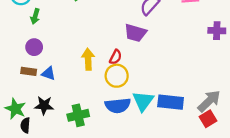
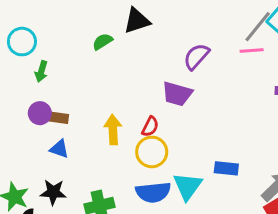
brown rectangle: (29, 71) -> (58, 118), moved
blue rectangle: (171, 102) -> (226, 168), moved, size x0.7

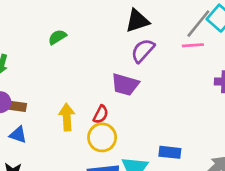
black triangle: (137, 21) -> (137, 21), moved

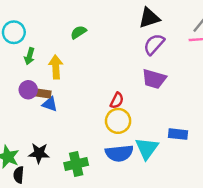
purple trapezoid: (125, 85) -> (154, 79), moved
yellow arrow: (67, 117) -> (56, 67), moved
blue triangle: (18, 135) -> (50, 104), moved

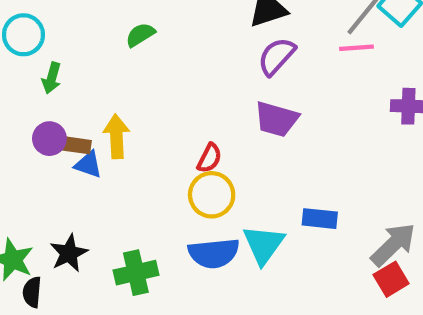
yellow arrow: (56, 67) -> (116, 136), moved
black star: (39, 153) -> (69, 253), turned -30

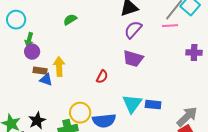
purple circle: (49, 139) -> (32, 52), moved
yellow circle: (212, 195) -> (80, 113), moved
cyan triangle: (264, 245) -> (132, 104), moved

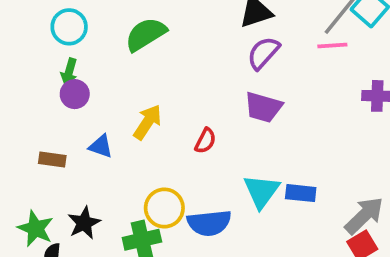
cyan circle: (16, 20) -> (69, 27), moved
green semicircle: (70, 20) -> (146, 34), size x1.6
yellow arrow: (59, 67) -> (148, 122), moved, turned 36
brown rectangle: (40, 71) -> (52, 159), moved

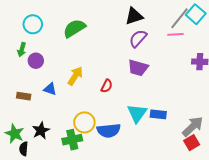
green arrow: (69, 72) -> (22, 50), moved

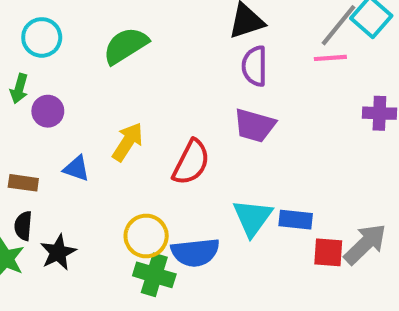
purple semicircle: (138, 38) -> (255, 66), turned -42
red semicircle: (107, 86) -> (191, 162), size x1.6
green cross: (72, 140) -> (154, 275), moved, turned 30
red square: (192, 143) -> (328, 252), moved, turned 35
black semicircle: (24, 149) -> (23, 226), moved

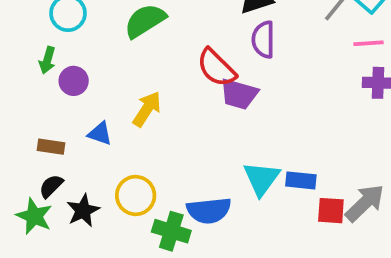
pink line: (330, 58) -> (369, 43), moved
purple trapezoid: (255, 125) -> (239, 94), moved
red semicircle: (191, 162) -> (216, 68), moved, turned 108
black semicircle: (23, 226) -> (51, 186), turned 40
yellow circle: (146, 236) -> (136, 195), moved

